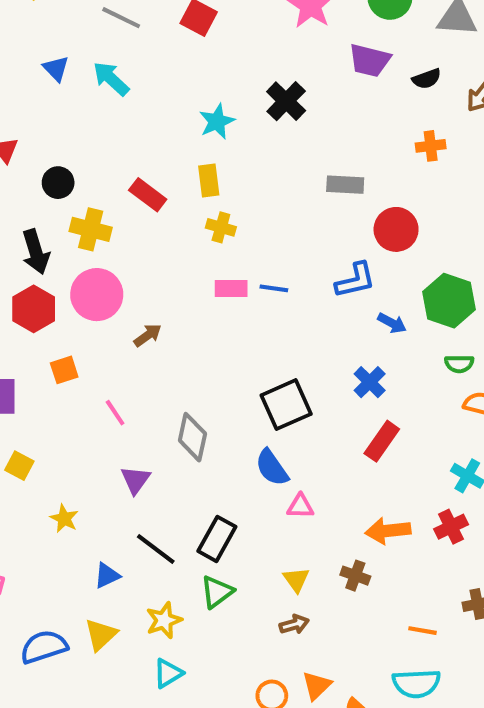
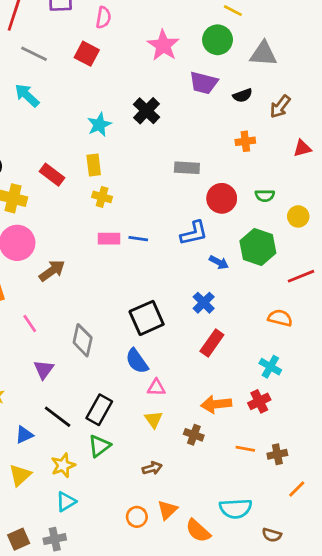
brown arrow: (148, 335) -> (52, 271), size x1.4
green semicircle: (459, 364) -> (265, 196), moved
yellow triangle: (296, 580) -> (154, 419), moved
orange line: (423, 631) -> (245, 449), moved

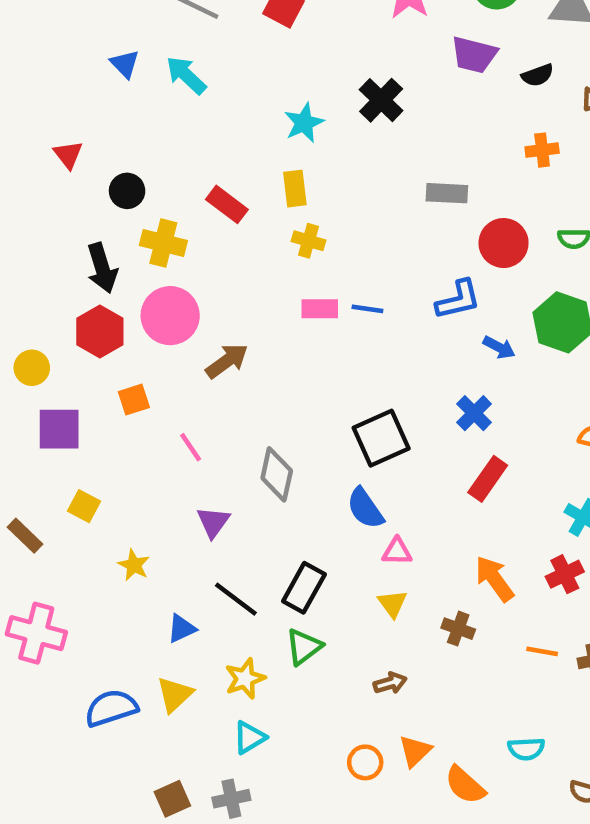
orange arrow: (216, 404) -> (494, 579), turned 60
cyan semicircle: (236, 509) -> (526, 749), size x0.7

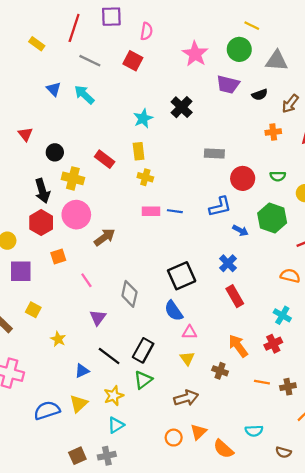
orange cross: (542, 150) -> (273, 132), moved
red rectangle: (488, 479) -> (235, 296), turned -65
brown arrow: (390, 683) -> (186, 398), size x1.5

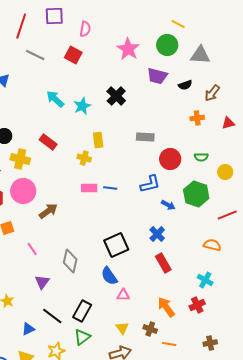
cyan arrow: (84, 95) -> (55, 99), moved
yellow rectangle: (139, 151) -> (98, 140), moved
yellow triangle: (187, 358) -> (122, 328), moved
orange line: (262, 382) -> (169, 344), moved

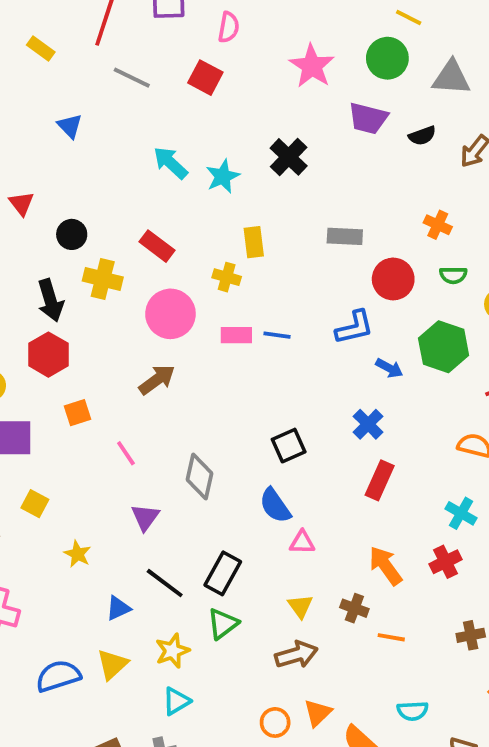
orange cross: (197, 118) -> (438, 225), moved, turned 32
pink circle: (23, 191) -> (170, 314), moved
black square: (116, 245) -> (289, 446), size x0.7
red rectangle: (163, 263) -> (380, 480), turned 54

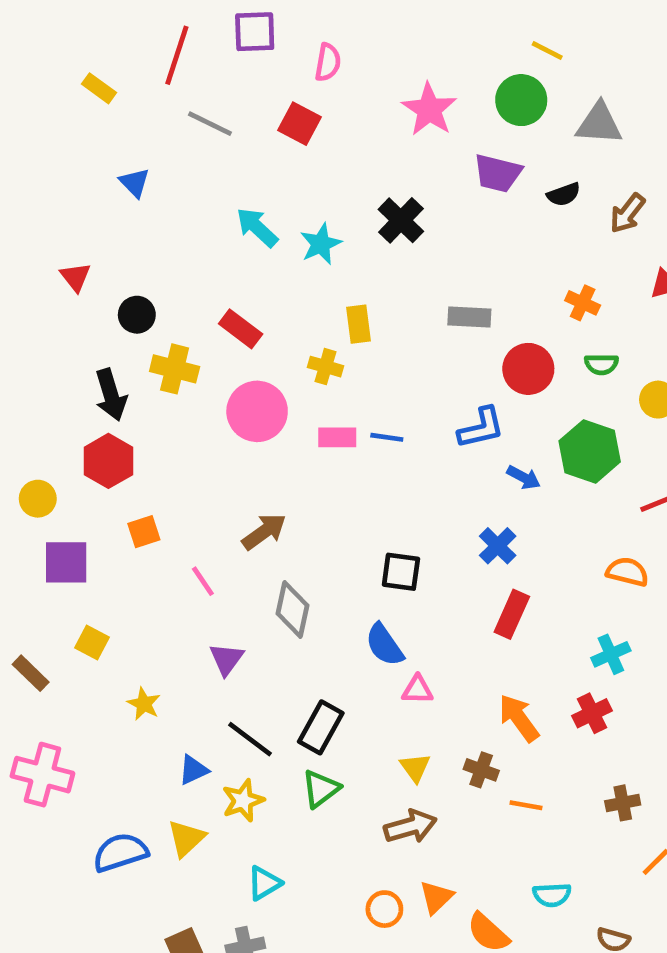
brown arrow: (157, 380) -> (264, 532), moved
black square: (289, 446) -> (401, 572), turned 32
cyan cross: (461, 513) -> (611, 654), turned 36
yellow star: (172, 651) -> (243, 801), moved

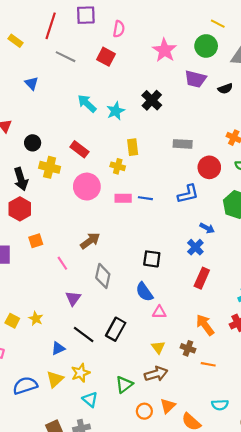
blue arrow: (524, 477) -> (207, 228), moved
yellow square: (92, 643) -> (12, 321), moved
green triangle: (321, 789) -> (124, 385), moved
yellow star: (243, 801) -> (80, 373), moved
cyan triangle: (264, 883) -> (90, 399), turned -49

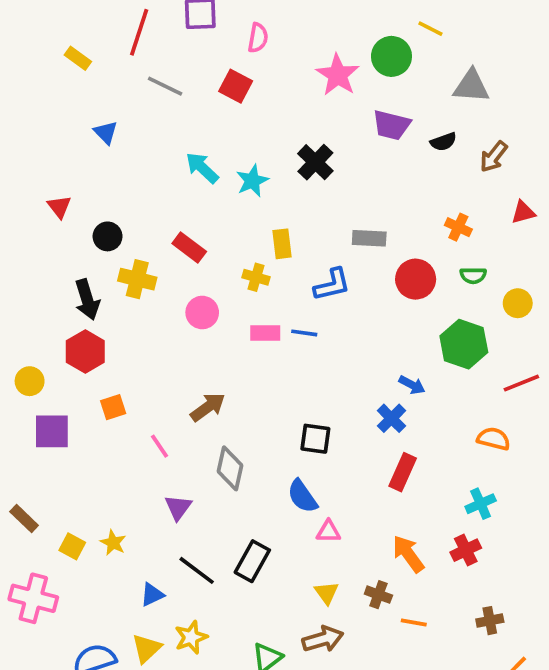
green circle: (206, 46) -> (391, 56), moved
pink circle: (87, 187) -> (202, 313), size x0.7
blue L-shape: (188, 194) -> (332, 285), moved

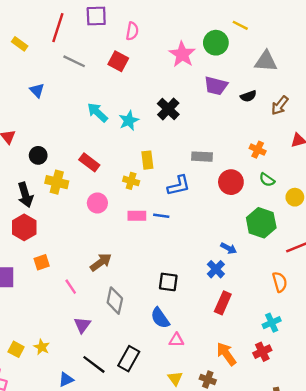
green semicircle: (473, 275) -> (267, 180), turned 35
orange semicircle: (494, 439) -> (280, 282), turned 60

